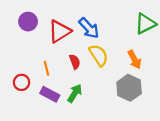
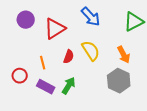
blue arrow: (89, 28) -> (91, 17), moved
red semicircle: (75, 62) -> (69, 57), turned 40

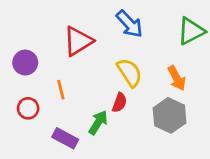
purple circle: (26, 20) -> (25, 63), moved
red semicircle: (69, 57) -> (120, 103), moved
purple rectangle: (46, 87) -> (65, 138), moved

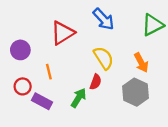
purple rectangle: (65, 138) -> (42, 101), moved

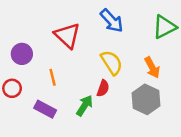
red triangle: (63, 33) -> (67, 35), turned -45
red circle: (23, 86) -> (12, 88), moved

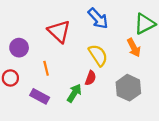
orange arrow: (152, 67) -> (134, 48), moved

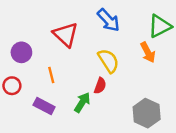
gray hexagon: (128, 88) -> (147, 113), moved

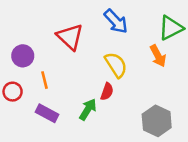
orange line: (51, 75) -> (44, 80), moved

